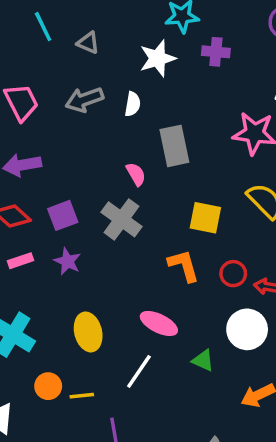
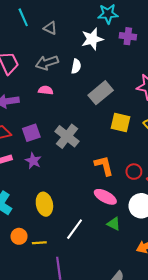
gray rectangle: (174, 146) -> (101, 93), turned 60
pink semicircle: (136, 174) -> (46, 90), moved, turned -56
yellow square: (205, 218) -> (120, 122), moved
pink ellipse: (159, 323) -> (105, 197), moved

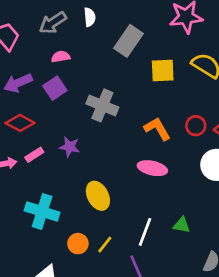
purple square: (31, 133) -> (55, 88), moved
pink ellipse: (105, 197) -> (152, 168), moved
green triangle: (114, 224) -> (182, 225), moved
white line: (75, 229) -> (145, 232), moved
yellow line: (39, 243) -> (105, 245), turned -32

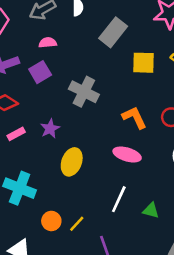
purple star: (70, 147) -> (50, 129), turned 30
yellow ellipse: (98, 196) -> (72, 162), moved, turned 44
white line: (145, 232) -> (119, 199), moved

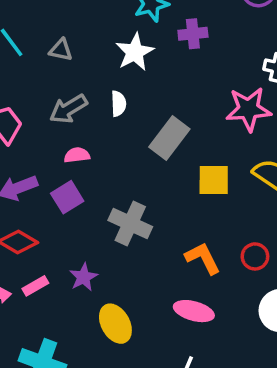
yellow ellipse: (72, 162) -> (115, 324), turned -48

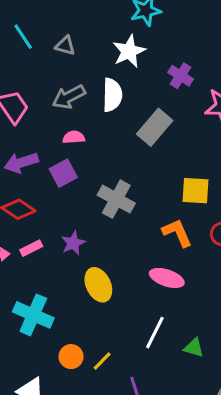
purple cross: (193, 34) -> (181, 76), moved, turned 35
white semicircle: (118, 104) -> (112, 95), size x1.5
yellow square: (214, 180) -> (196, 191), moved

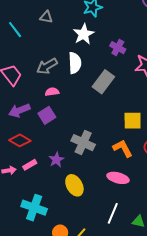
gray triangle: (65, 46) -> (46, 17), moved
gray cross: (116, 199) -> (83, 143), moved

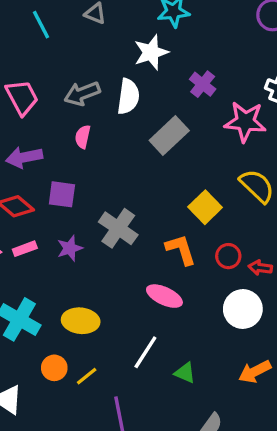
pink semicircle: (52, 92) -> (83, 137), turned -80
purple square: (47, 115) -> (62, 194), moved, turned 30
yellow square: (133, 121) -> (205, 207), turned 36
yellow ellipse: (74, 185) -> (81, 321), moved, turned -65

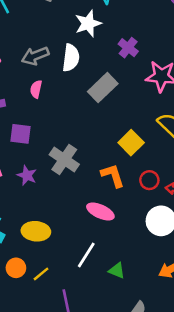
purple star: (70, 248) -> (27, 175), turned -30

